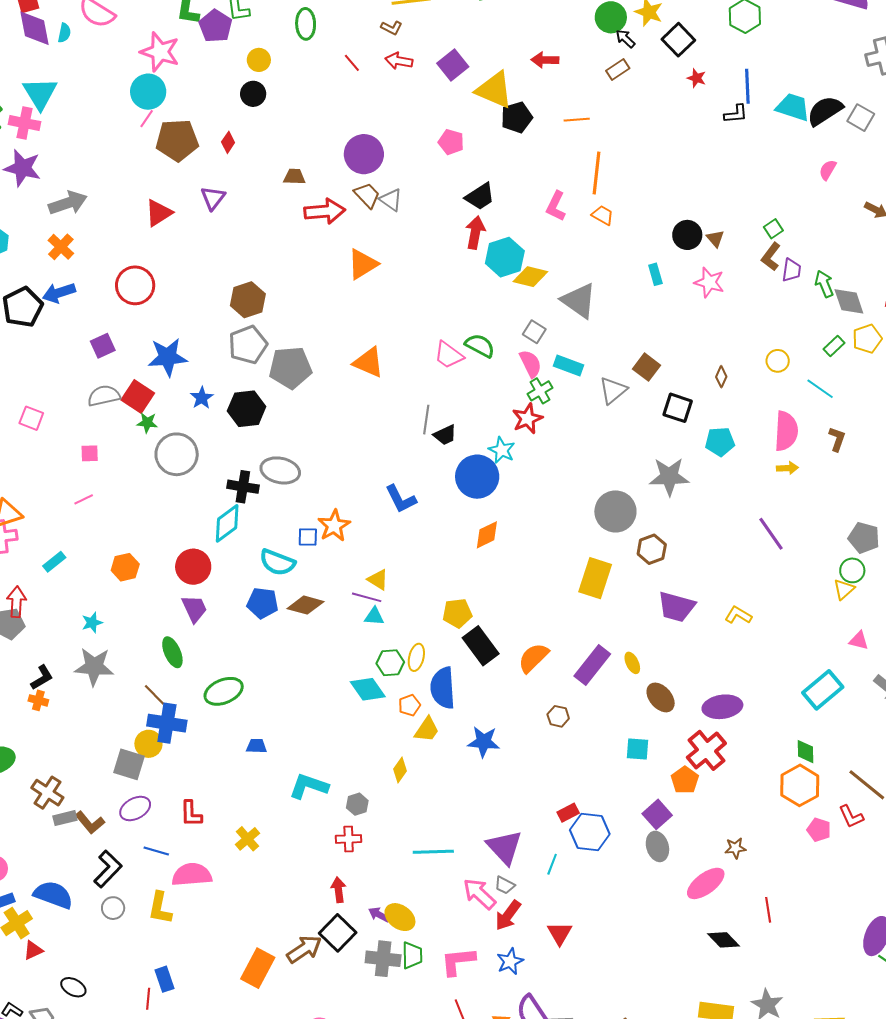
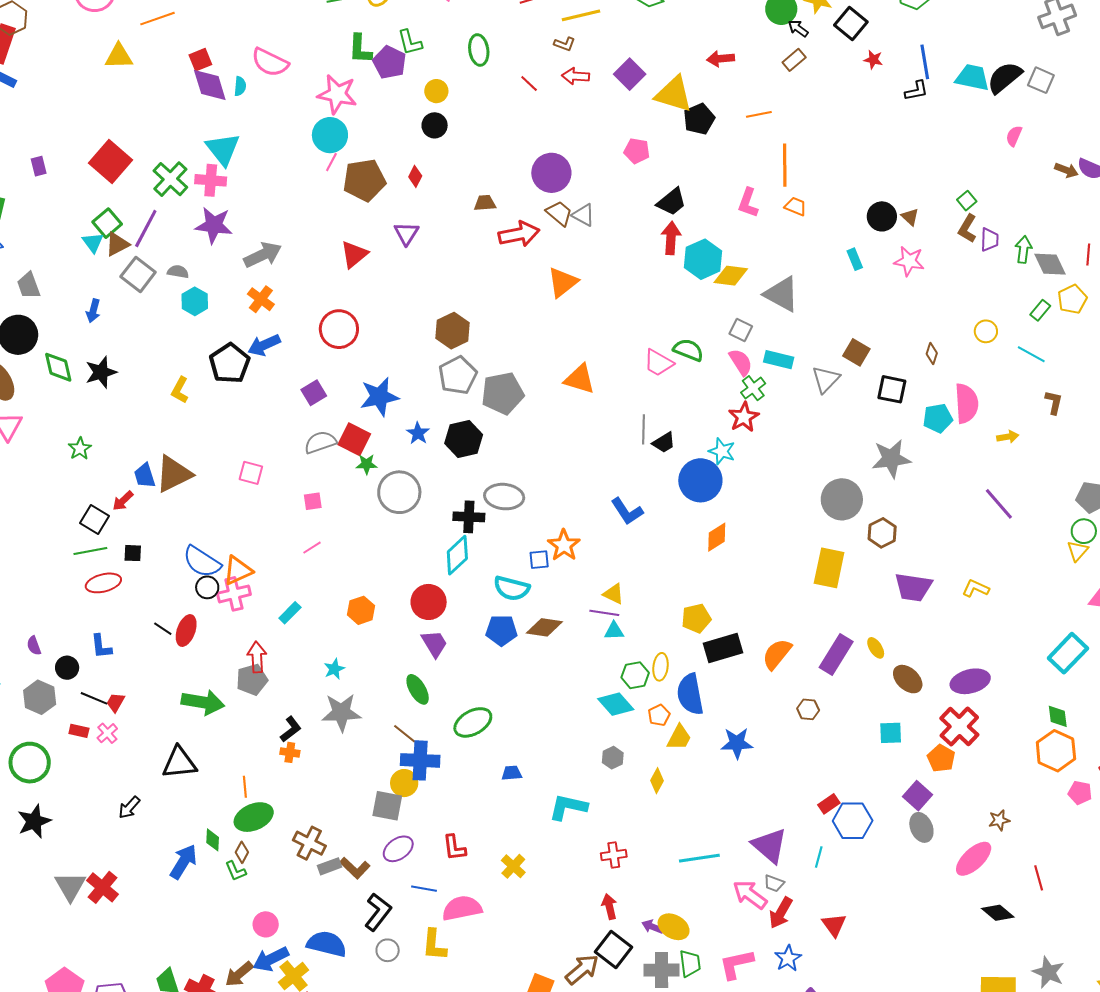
green arrow: (824, 284) -> (1024, 250), turned 36
pink semicircle: (786, 431) -> (966, 403), moved
black rectangle: (481, 646) -> (723, 648), turned -63
gray hexagon: (357, 804) -> (613, 758), moved

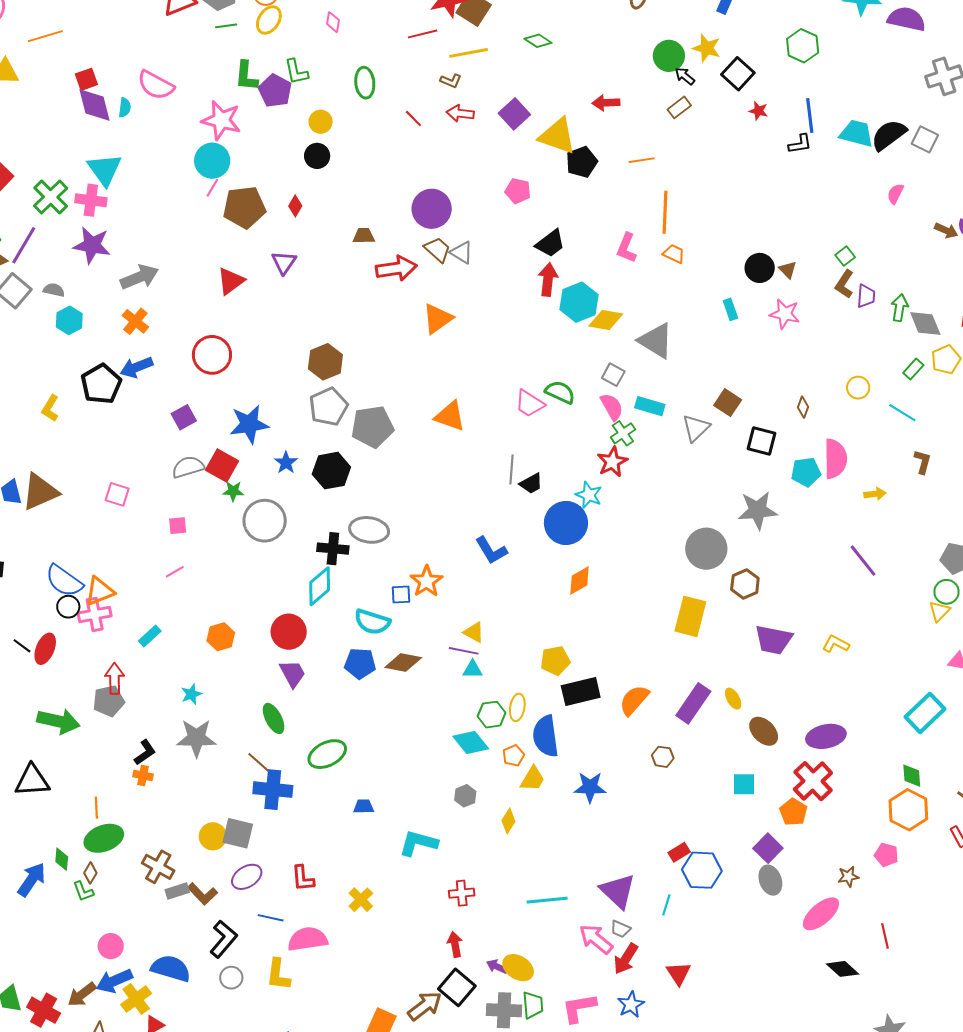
yellow circle: (404, 783) -> (213, 836), moved
pink pentagon: (1080, 793) -> (886, 855), moved

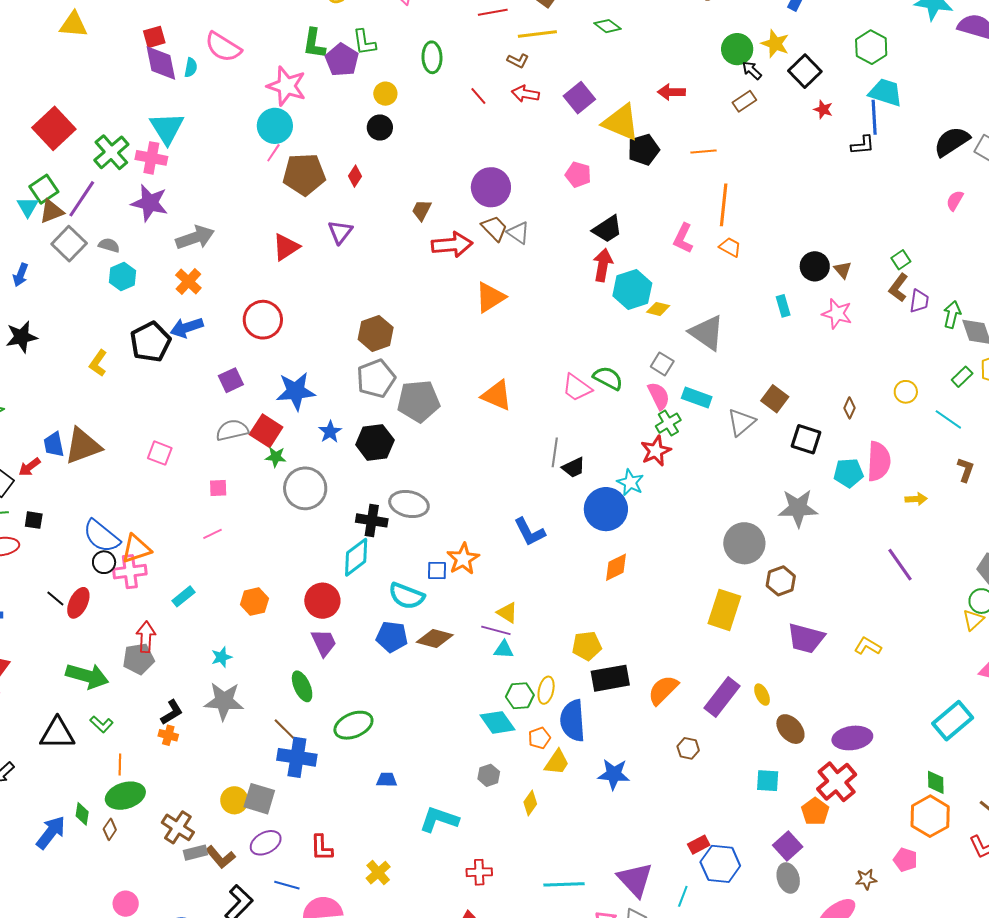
cyan trapezoid: (857, 133) -> (885, 92), moved
brown trapezoid: (364, 236) -> (422, 210), turned -65
yellow diamond: (606, 320) -> (658, 309), size x0.7
green L-shape: (83, 891) -> (101, 724), moved, turned -30

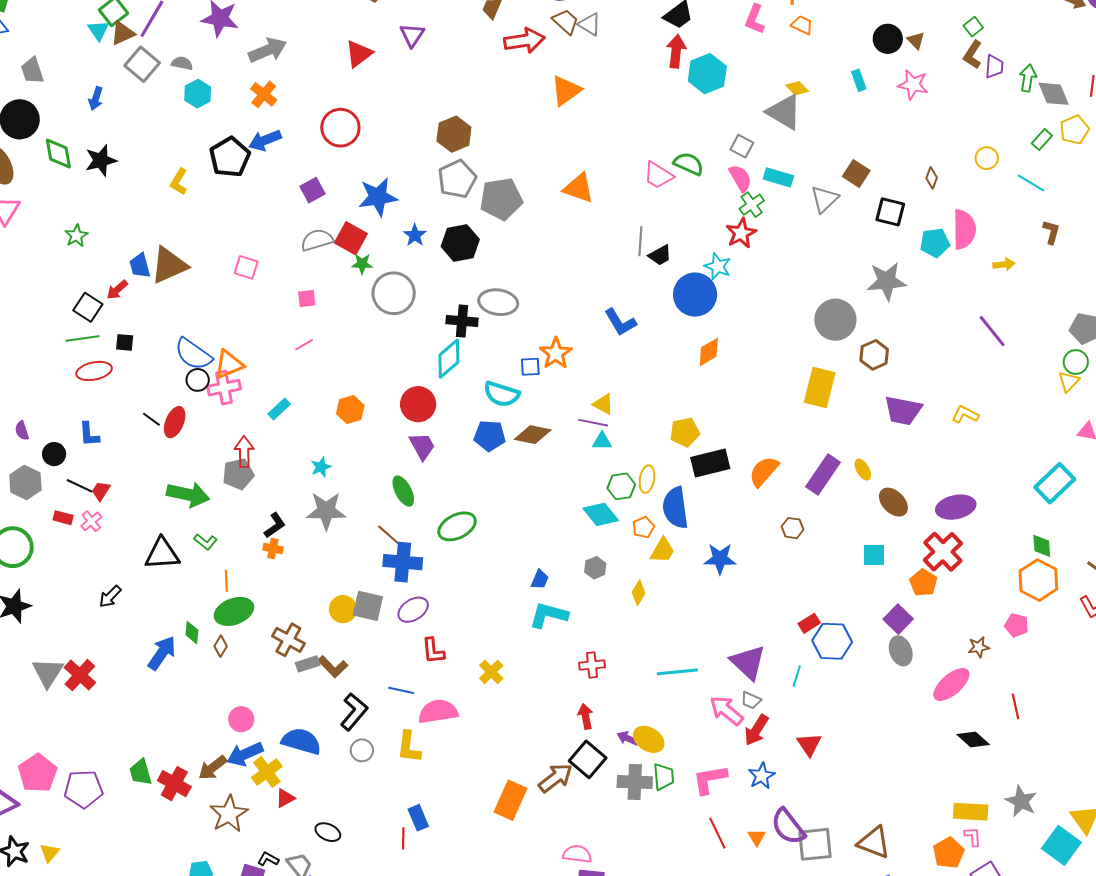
yellow diamond: (658, 309) -> (797, 88), moved, turned 35
blue trapezoid: (387, 780) -> (540, 579), moved, turned 115
purple ellipse: (266, 843) -> (413, 610), moved

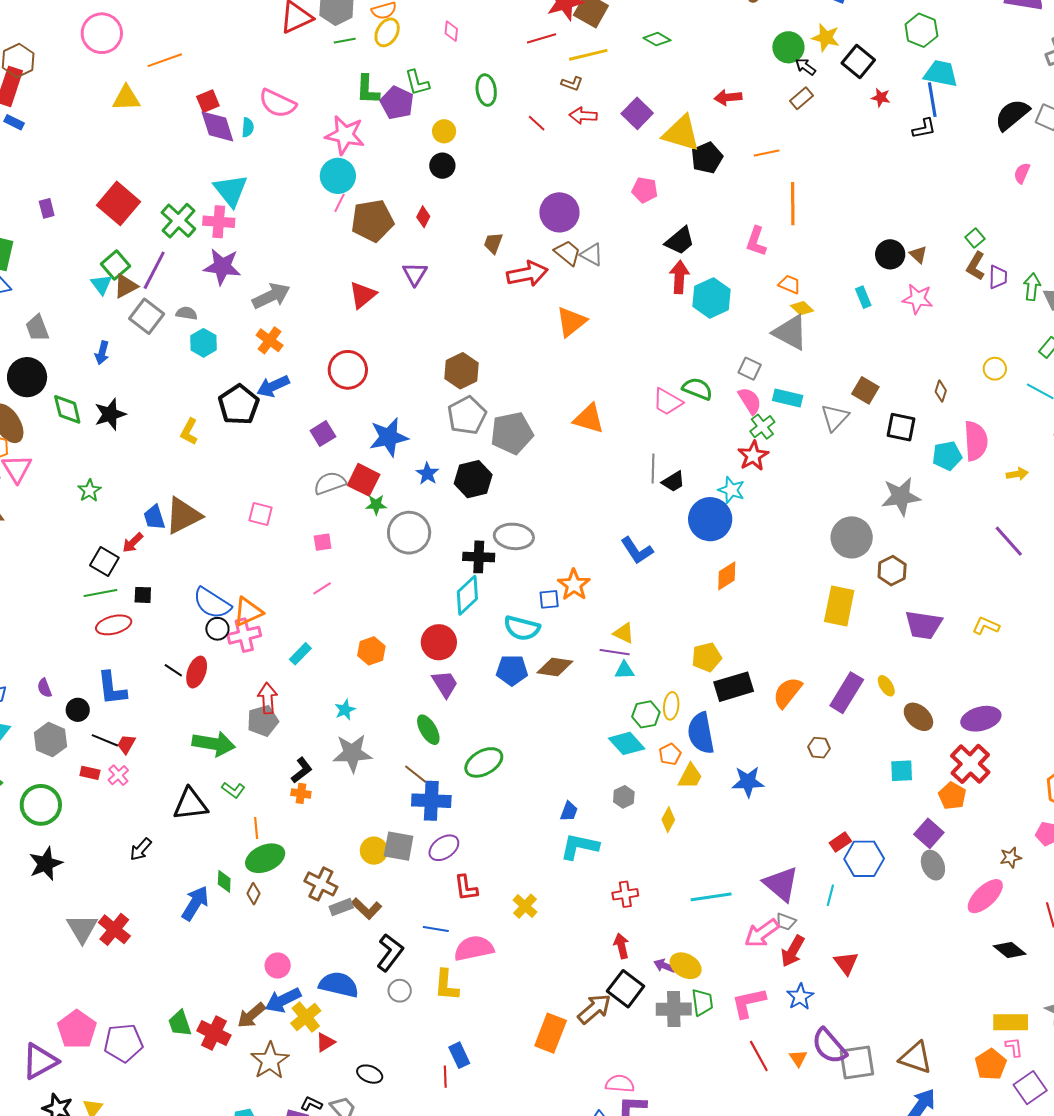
orange trapezoid: (802, 25) -> (790, 284), moved
blue L-shape: (89, 434) -> (112, 688), size x1.4
pink arrow: (726, 711) -> (762, 933), turned -72

